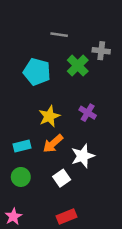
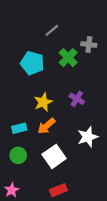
gray line: (59, 35) -> (52, 30), turned -48
white star: (83, 156) -> (88, 137), moved
white square: (62, 178) -> (54, 156), size x1.5

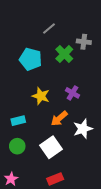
yellow star: (43, 102) -> (41, 96), turned -30
orange arrow: (46, 126) -> (59, 119), moved

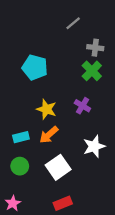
gray line: (49, 28) -> (73, 23), moved
green cross: (64, 54) -> (92, 71), moved
orange arrow: (59, 119) -> (49, 135), moved

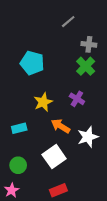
yellow star: (46, 109) -> (43, 102), turned 30
orange arrow: (49, 135) -> (61, 126), moved, turned 72
green circle: (20, 166) -> (18, 165), moved

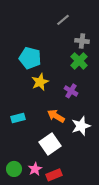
yellow star: (43, 102) -> (40, 82), moved
green circle: (18, 165) -> (14, 169), moved
pink star: (12, 190) -> (35, 169), moved

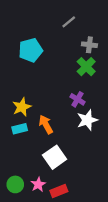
cyan pentagon: (30, 58) -> (31, 50), moved, turned -30
yellow star: (40, 82) -> (22, 107), moved
orange arrow: (56, 116) -> (46, 124), moved, turned 30
white star: (81, 126) -> (87, 120), moved

